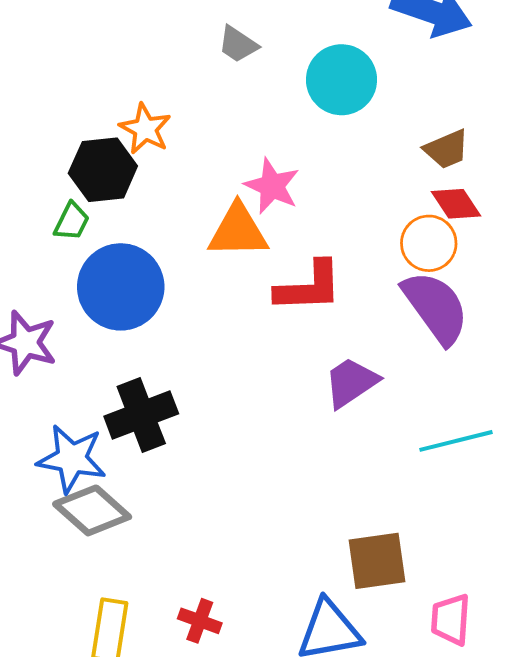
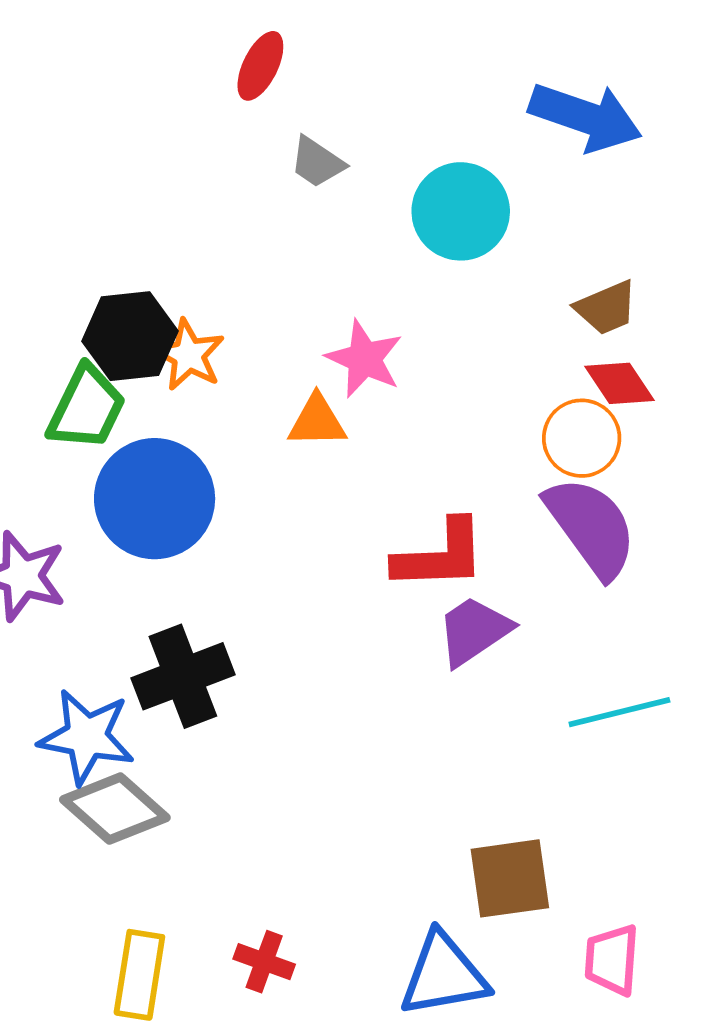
orange star: (145, 129) -> (189, 355), moved
green trapezoid: (72, 221) -> (87, 408), size x1.6
orange triangle: (238, 231) -> (317, 421), size x0.7
red L-shape: (309, 287) -> (440, 555), moved

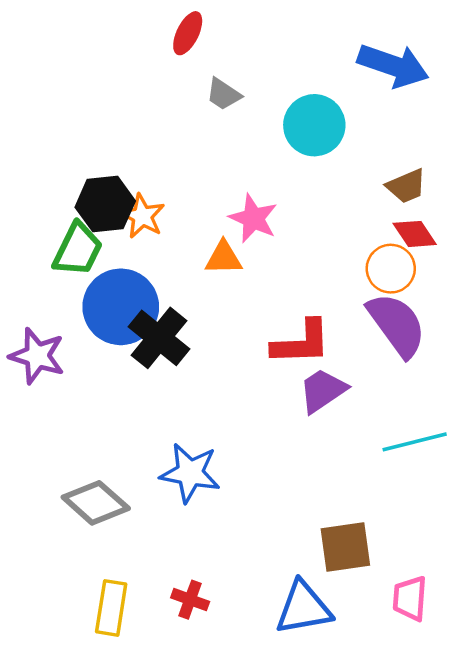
black cross: (183, 676) -> (159, 338), moved, turned -30
blue star: (87, 737) -> (190, 473), moved

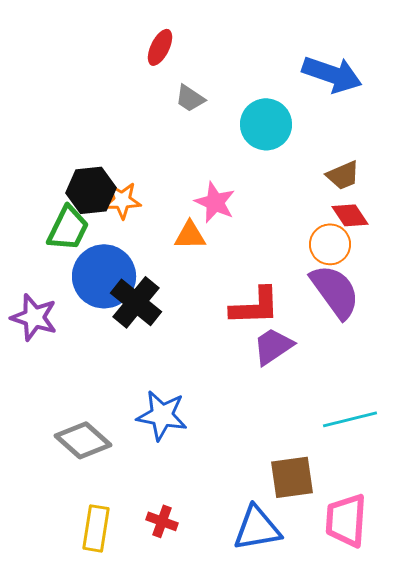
orange star: (142, 216) -> (122, 200), turned -30
cyan line: (415, 442) -> (350, 419), moved
pink trapezoid: (410, 598) -> (346, 520), size x1.4

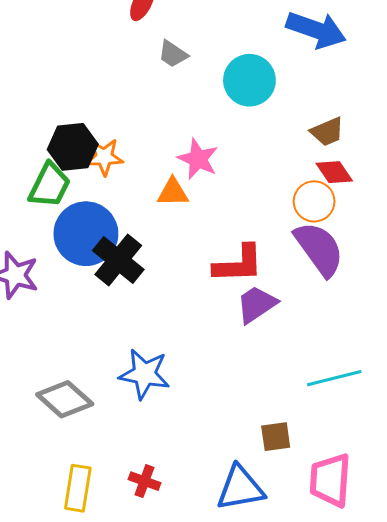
brown square: (292, 477) -> (276, 437), size x0.7

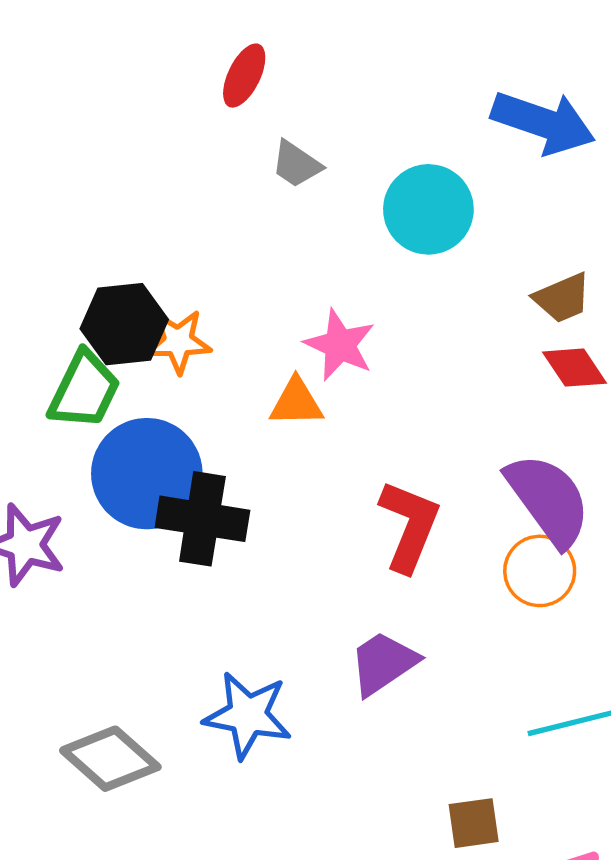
orange circle: (314, 201) -> (540, 571), moved
black cross: (118, 260) -> (202, 519), turned -30
red L-shape: (238, 264) -> (409, 526), turned -66
purple trapezoid: (257, 304) -> (383, 663), moved

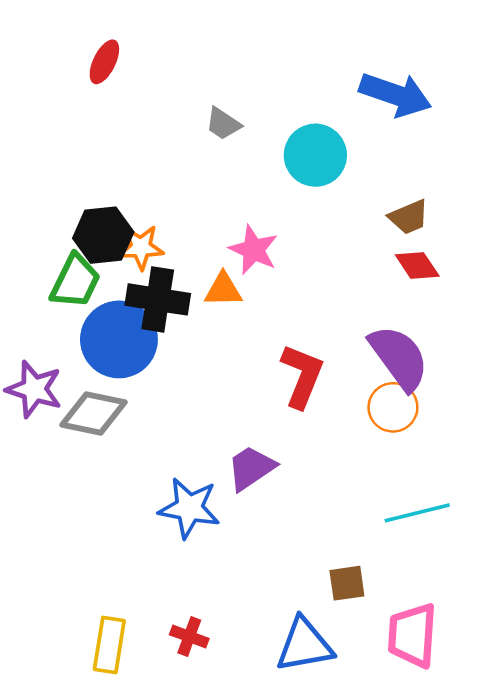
red ellipse: (244, 76) -> (104, 62), moved
black cross: (202, 519) -> (158, 299), moved
purple trapezoid: (383, 663) -> (251, 468), moved
gray diamond: (110, 759) -> (93, 413), moved, turned -30

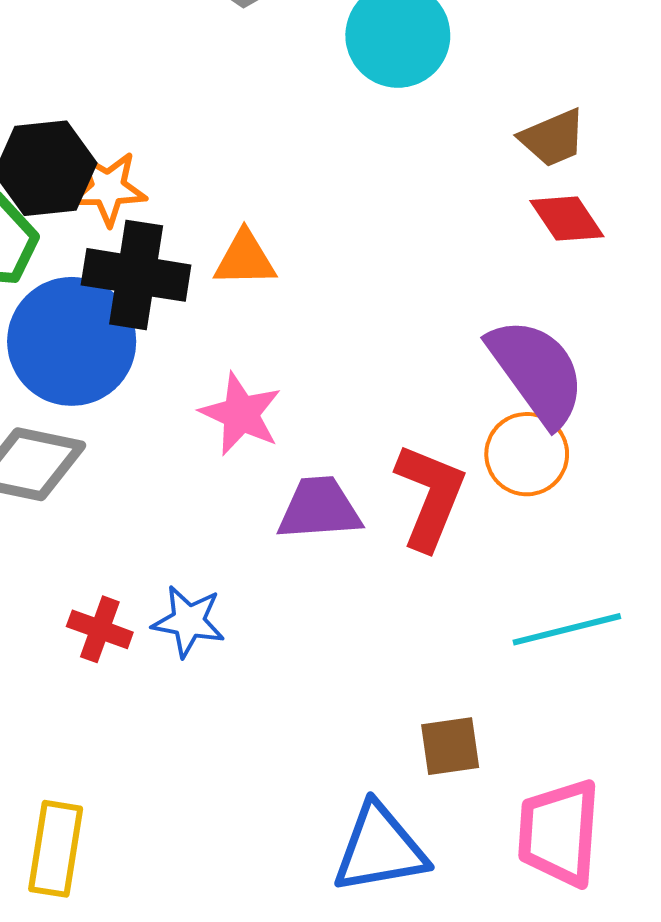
pink star: (254, 250) -> (241, 414), moved
red L-shape: (302, 376) -> (430, 496), moved
purple trapezoid: (251, 468) -> (319, 509), moved, turned 30
blue star: (189, 508) -> (188, 621), size x0.7
red cross: (189, 637) -> (100, 629), moved

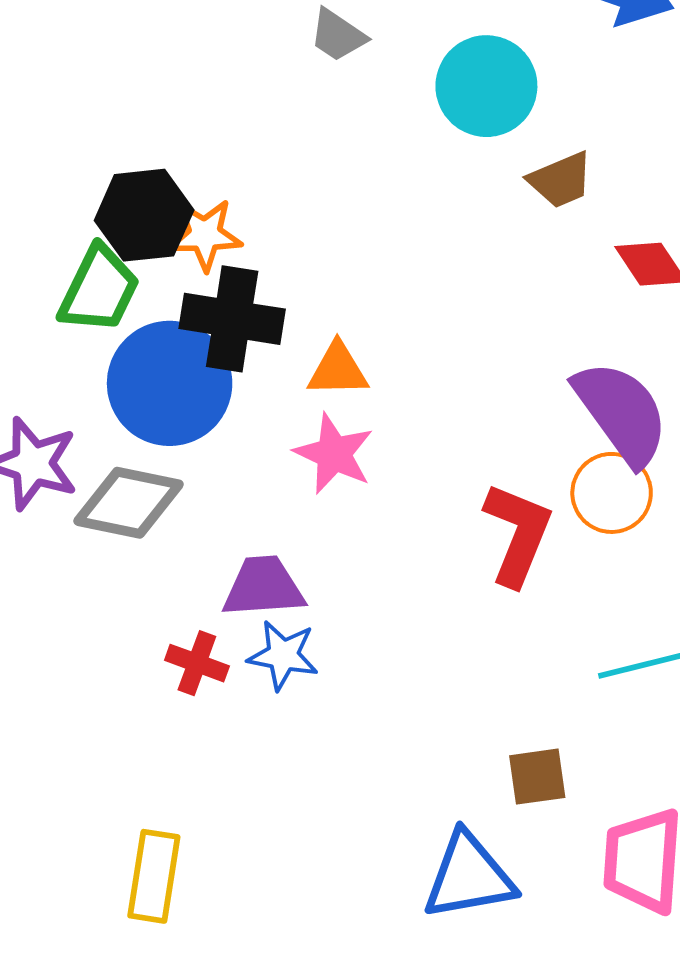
brown trapezoid: (553, 138) -> (561, 180), moved
orange triangle: (245, 259) -> (338, 370), moved
purple trapezoid: (319, 509) -> (263, 587), moved

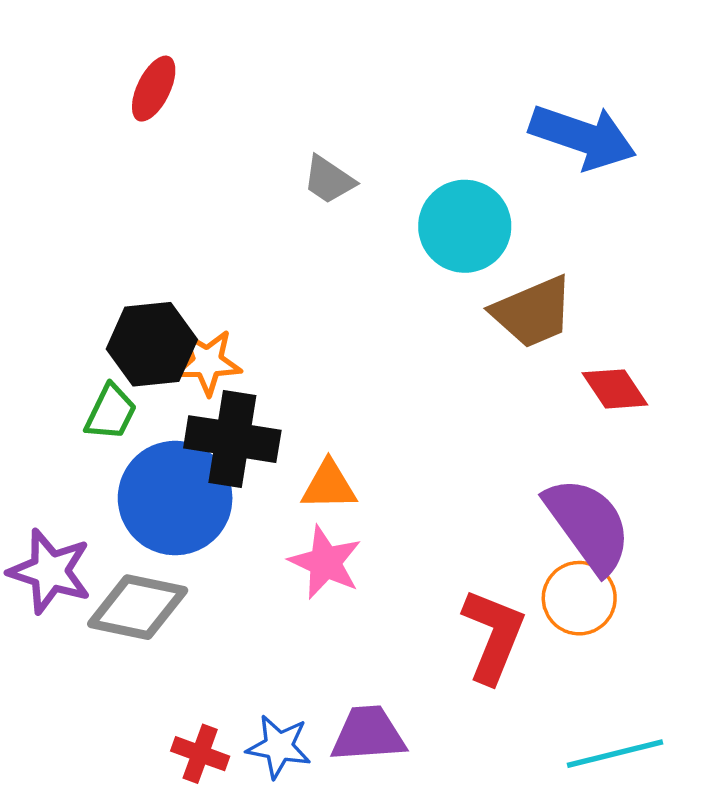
brown trapezoid: (561, 180) -> (533, 312), size x1.4
green trapezoid: (99, 290) -> (111, 412), size x0.7
purple trapezoid: (263, 587) -> (368, 734), moved

